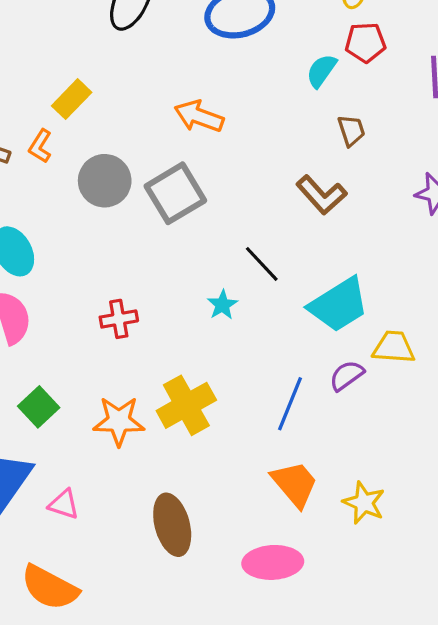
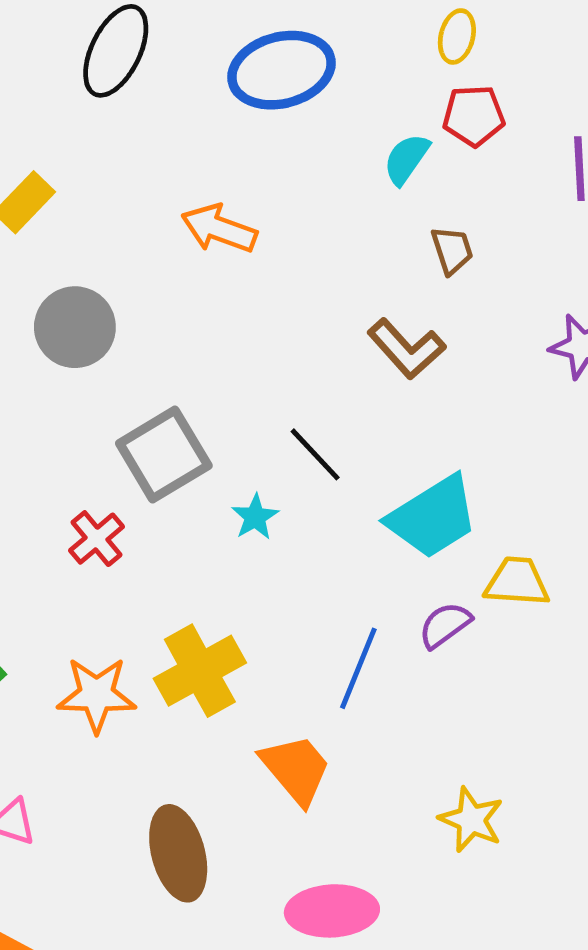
gray square: (175, 193) -> (164, 454), moved
red cross: (119, 319) -> (97, 539), turned -30
orange trapezoid: (295, 484) -> (296, 769), moved

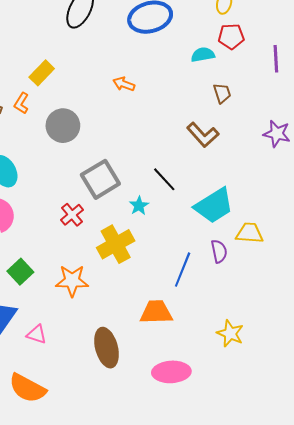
cyan semicircle: (406, 159) -> (203, 55), turned 45
orange arrow: (219, 229) -> (124, 84), size x0.7
purple semicircle: (445, 625) -> (219, 251), turned 115
yellow cross: (200, 671) -> (116, 244), moved
orange trapezoid: (296, 769) -> (156, 312), turned -52

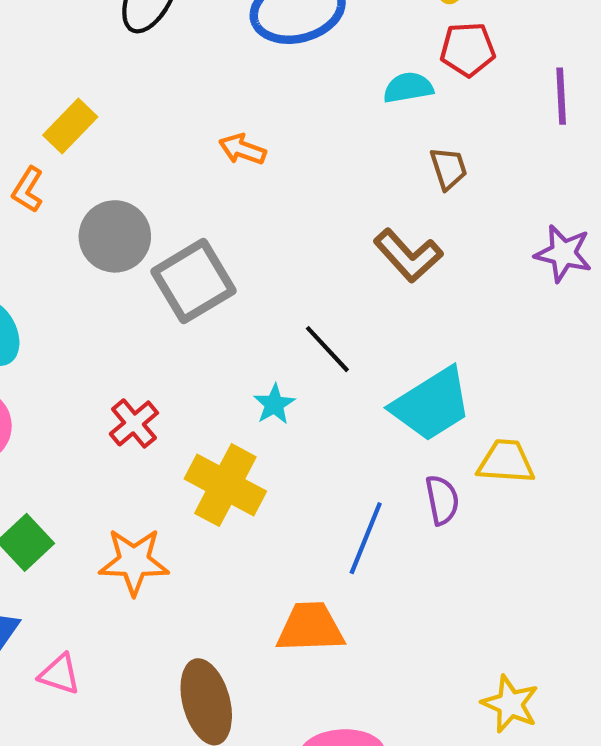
gray square: (100, 179) -> (193, 281), moved
yellow cross: (116, 244) -> (225, 485), turned -33
yellow star: (230, 333) -> (510, 704), moved

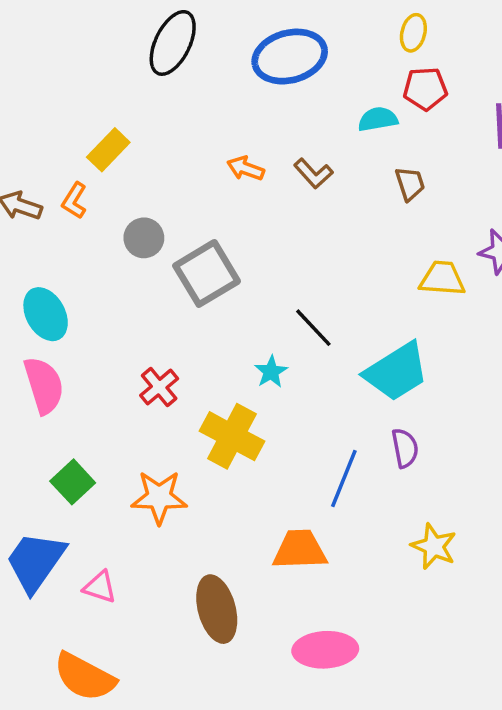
gray circle: (115, 236) -> (144, 238), size x0.7
brown L-shape: (408, 256) -> (313, 173), moved, size x0.7
yellow trapezoid: (506, 462) -> (442, 279), moved
yellow star: (510, 704) -> (434, 546), moved

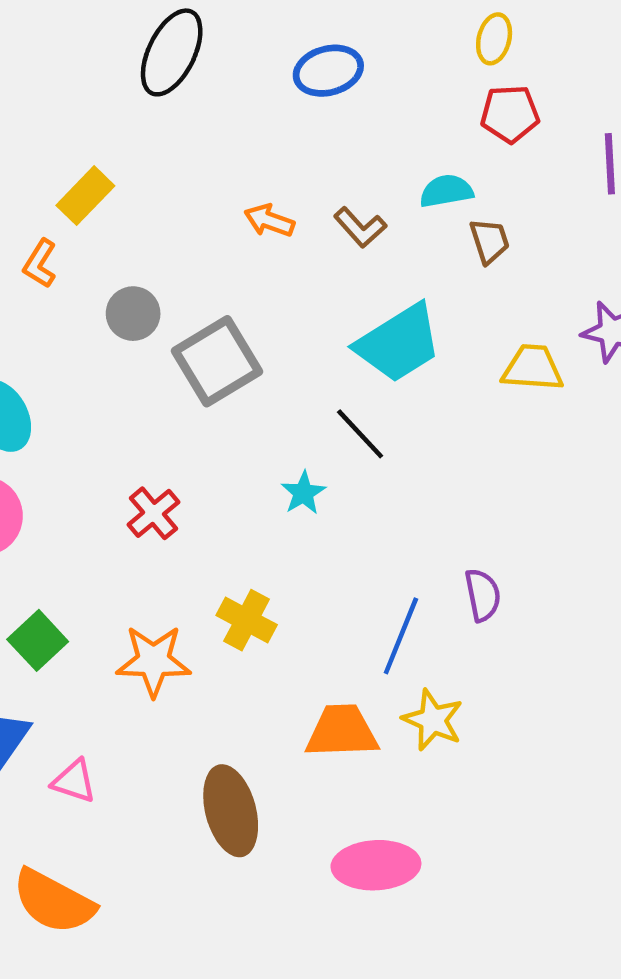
blue ellipse: (290, 57) -> (328, 71), size x0.7
cyan semicircle: (378, 119) -> (446, 191), moved
cyan trapezoid: (396, 372) -> (399, 343), moved
yellow cross: (232, 436) -> (247, 620), moved, size x0.7
yellow star: (434, 546) -> (433, 720), moved

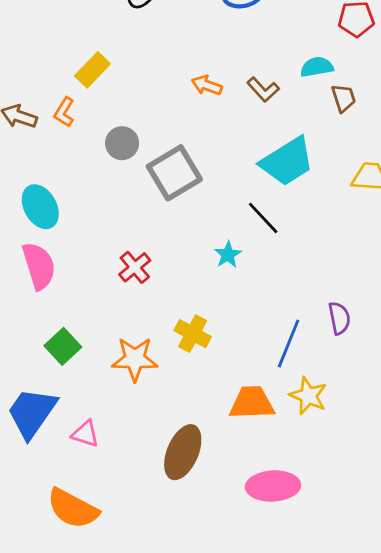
brown ellipse: (231, 811) -> (183, 452), turned 38

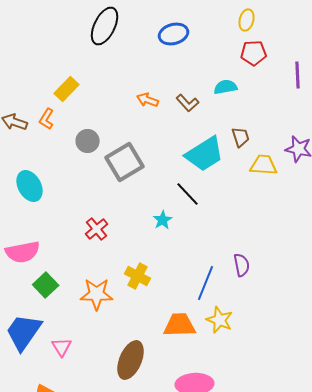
brown trapezoid: (344, 98) -> (241, 137), moved
pink semicircle: (39, 266) -> (23, 252), moved, turned 96
pink triangle: (85, 434) -> (62, 347), turned 40

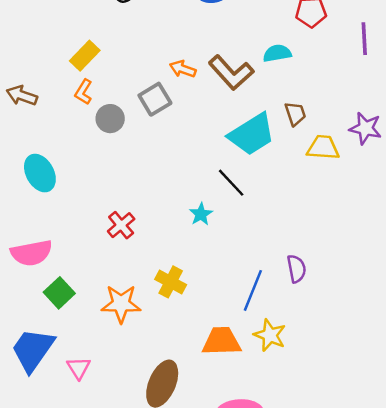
brown L-shape: (188, 103) -> (231, 73), size x1.6
orange L-shape: (47, 119) -> (84, 92), moved
gray square: (125, 162) -> (155, 99), moved, size x0.7

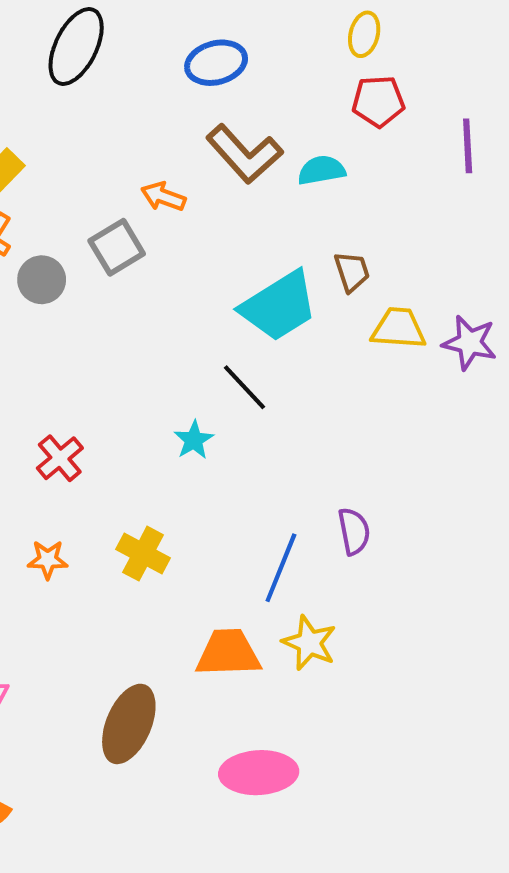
brown L-shape: (231, 73) -> (244, 154), moved
purple star: (365, 128) -> (470, 343), moved
orange star: (121, 304) -> (48, 560), moved, size x0.6

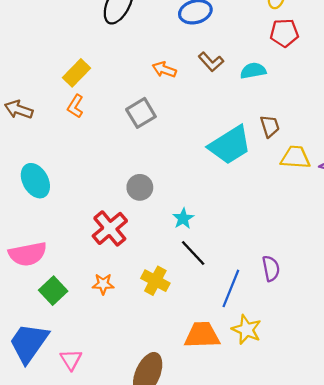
brown L-shape: (244, 154) -> (211, 62), size x0.6
orange arrow: (163, 197) -> (164, 70), moved
gray circle: (42, 280) -> (140, 187), moved
black line: (244, 387) -> (193, 253), moved
red cross: (60, 458) -> (110, 228), size x1.4

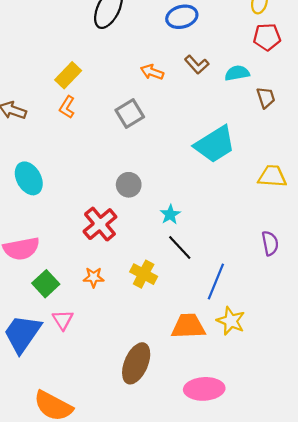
brown trapezoid: (270, 126) -> (266, 98), moved
yellow trapezoid: (295, 157) -> (272, 176), moved
purple semicircle: (271, 268) -> (270, 243), moved
pink triangle: (71, 360) -> (63, 320), moved

